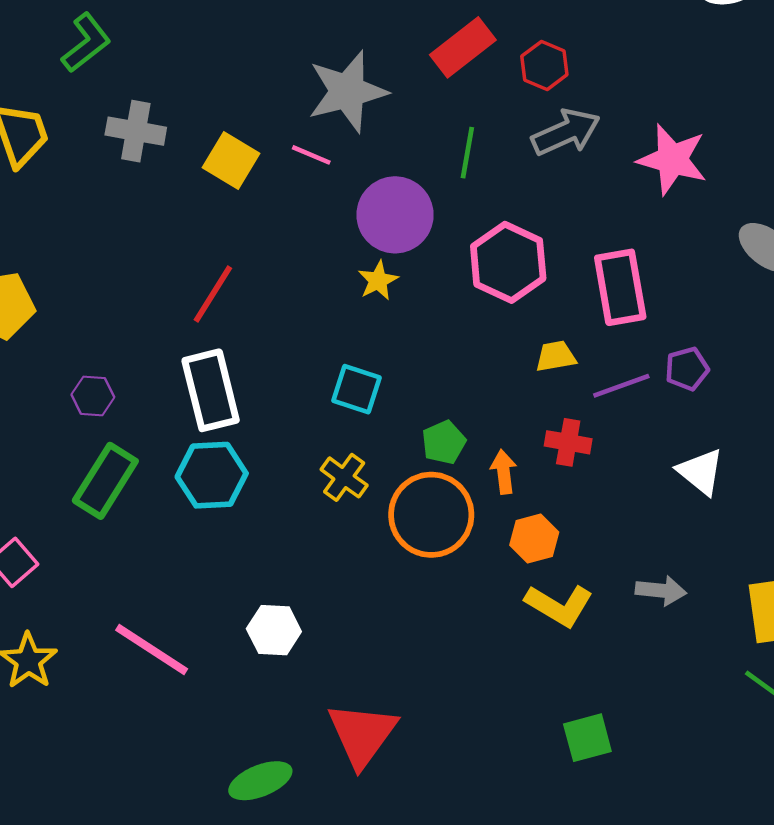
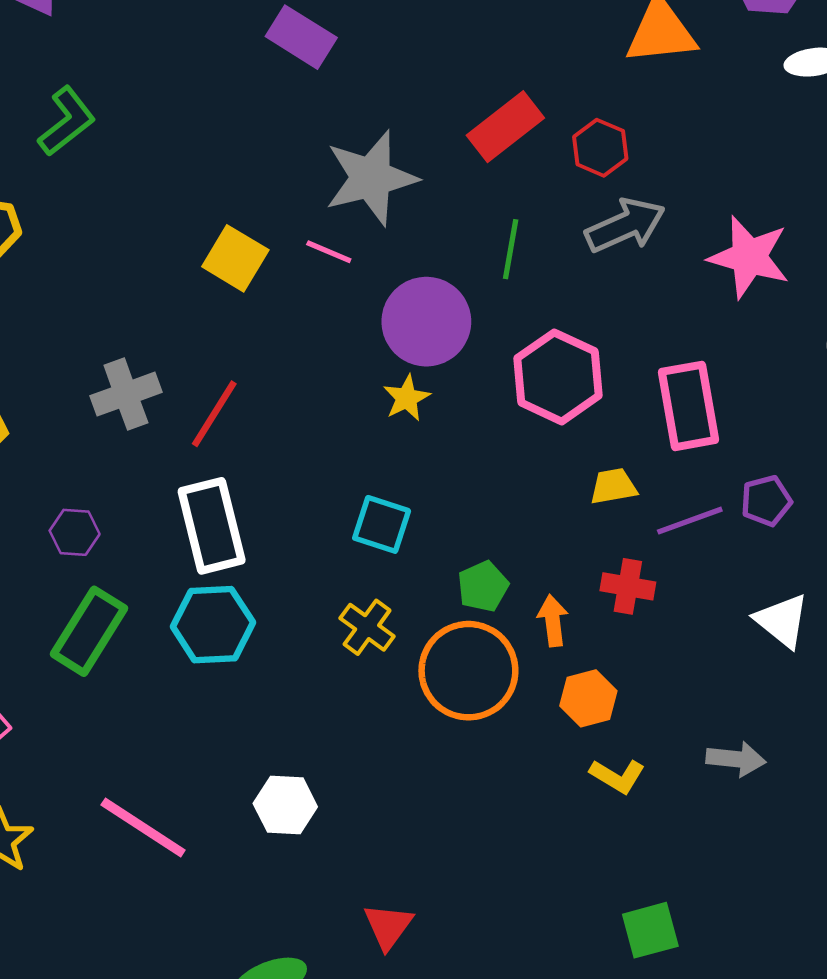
gray cross: (136, 131) -> (126, 394), moved, turned -30
yellow L-shape: (559, 605) -> (617, 776), size x0.7
red triangle: (362, 734) -> (388, 926), size x0.6

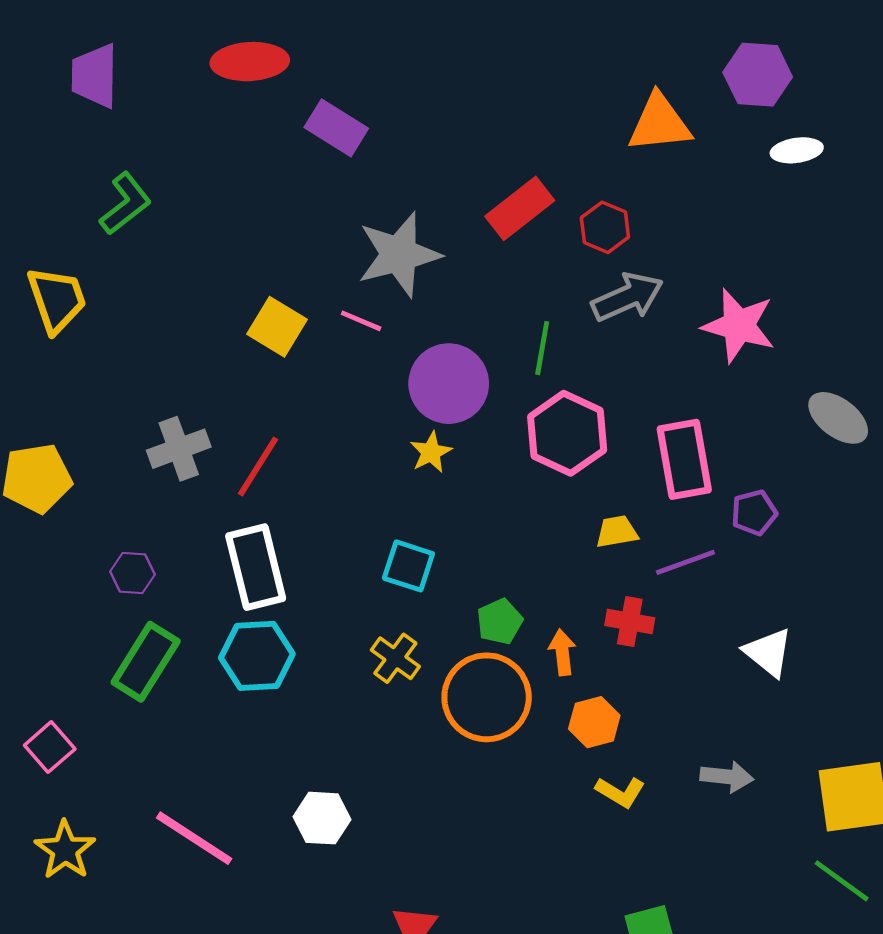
green line: (511, 249) -> (542, 348), moved
purple pentagon: (766, 501) -> (754, 513), moved

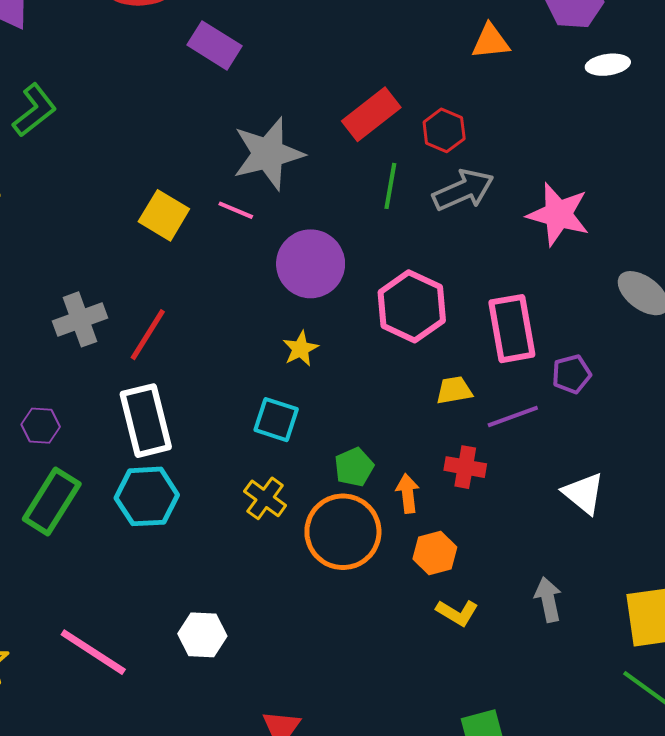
orange triangle: (659, 123) -> (491, 41), size x0.7
green line: (542, 348) -> (390, 186), moved
yellow star: (431, 452) -> (300, 349), moved
gray arrow: (727, 777) -> (548, 600), turned -108

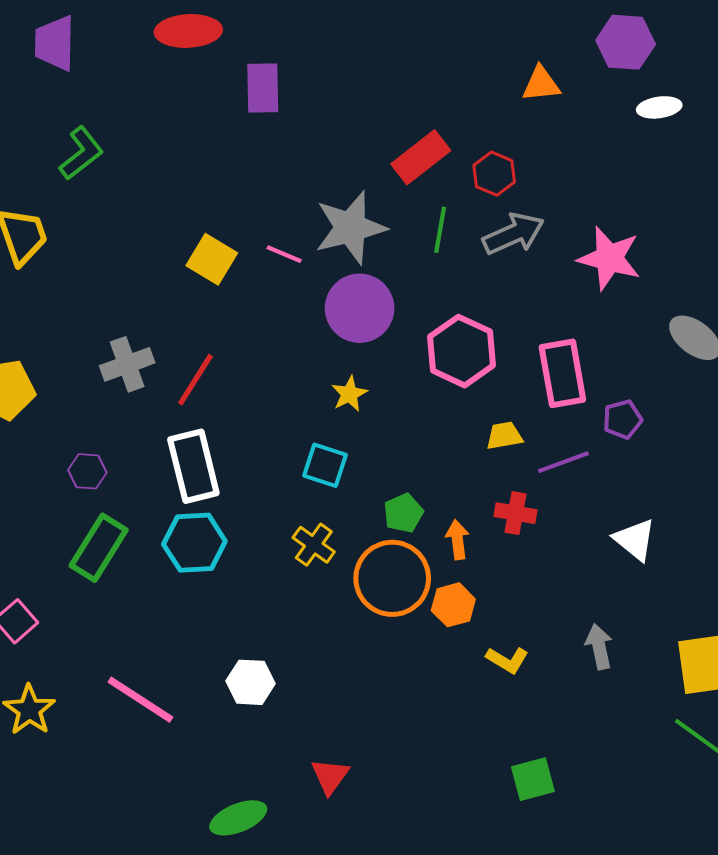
purple rectangle: (215, 45) -> (263, 88), turned 57
gray star: (268, 154) -> (350, 228), moved
orange hexagon: (435, 553) -> (453, 605), moved

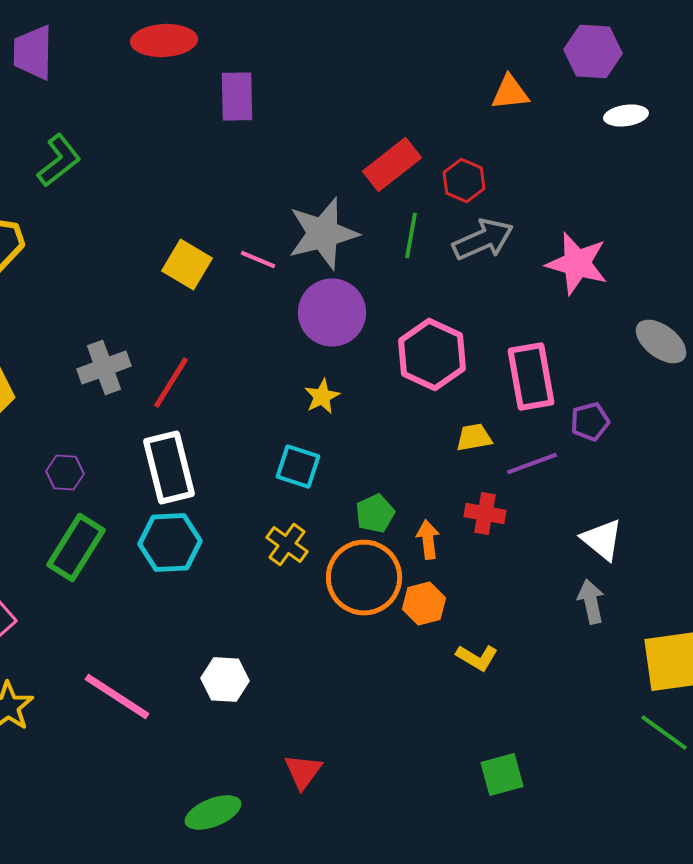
gray arrow: (599, 647) -> (591, 602), moved

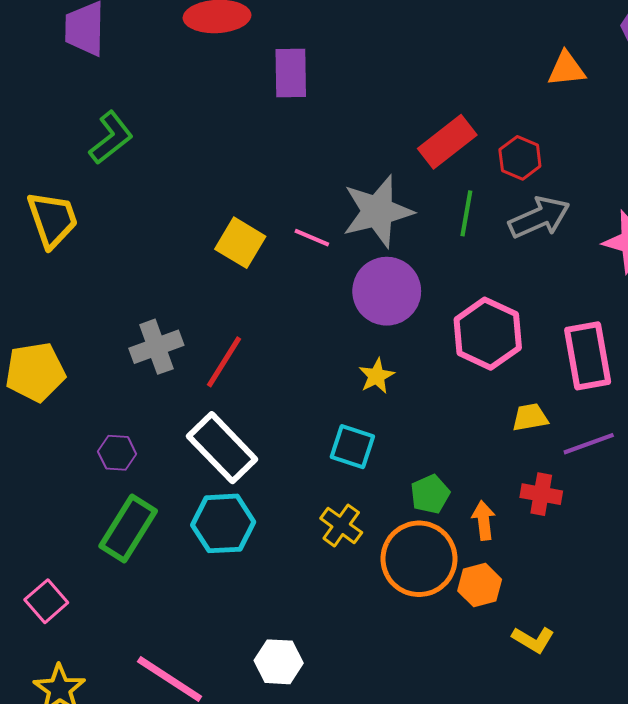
white rectangle: (169, 468) -> (222, 448), turned -30

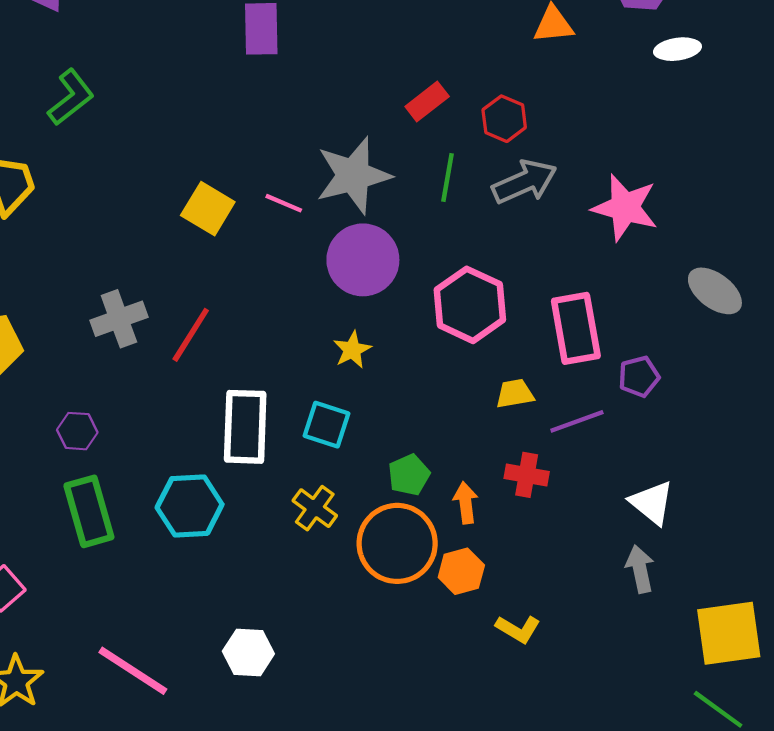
red rectangle: (447, 142) -> (427, 102), size x0.7
white rectangle: (222, 448) -> (245, 427), moved, turned 46
green rectangle: (128, 528) -> (89, 511), turned -48

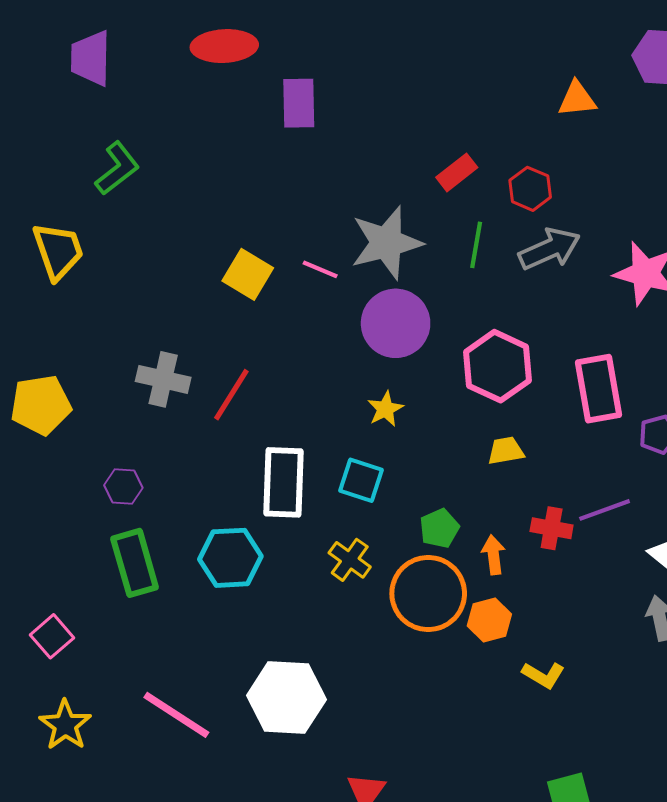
gray cross: (119, 319) -> (163, 379), turned 33
yellow trapezoid: (515, 394) -> (506, 451), moved
purple line: (577, 421) -> (605, 510), moved
white hexagon: (248, 653) -> (286, 697), size x1.6

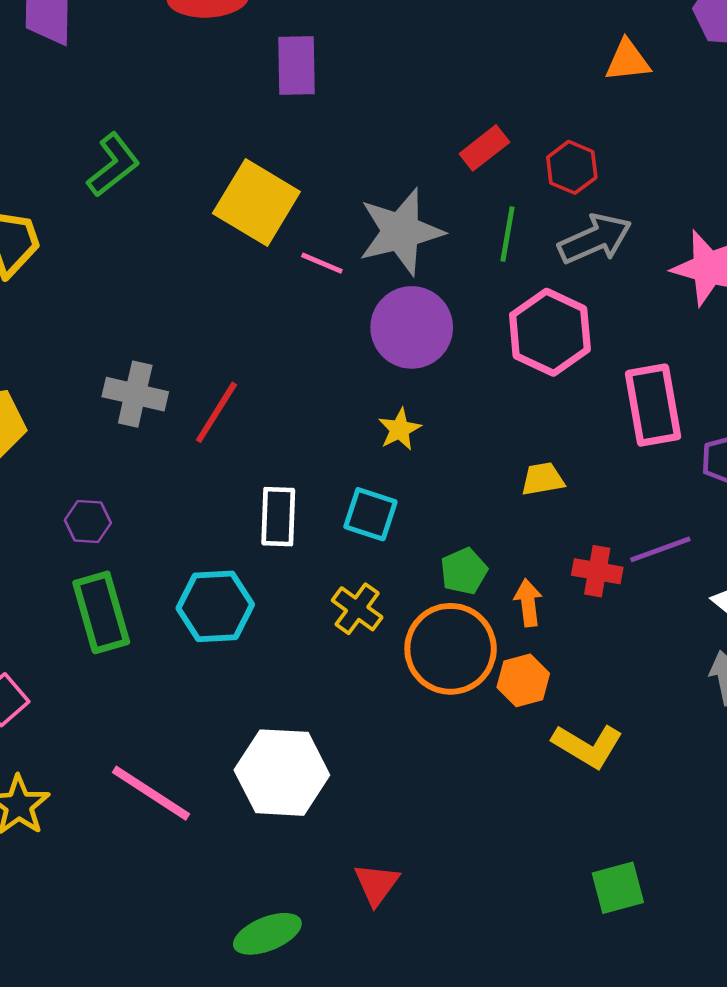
green L-shape: (117, 168) -> (113, 165), moved
yellow square: (248, 274) -> (256, 203), moved, size x1.4
pink hexagon: (498, 366) -> (550, 332), moved
white rectangle: (283, 482) -> (278, 517), size x0.7
yellow L-shape: (543, 675) -> (588, 746), size x1.4

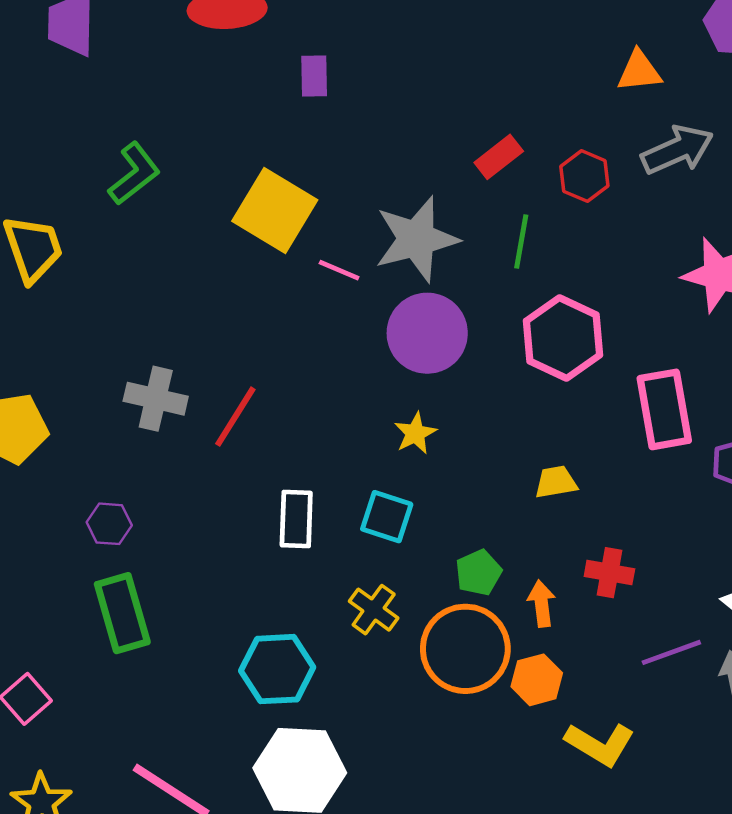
purple rectangle: (296, 65) -> (314, 76), size x0.7
gray arrow: (595, 239) -> (677, 150), moved
purple line: (660, 549) -> (671, 652), moved
cyan hexagon: (215, 606) -> (277, 669), moved

